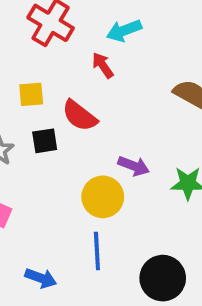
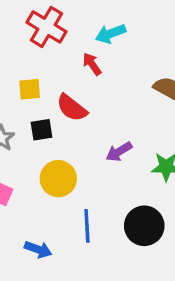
purple arrow: (134, 166) -> (119, 152), turned 128
yellow circle: (103, 197) -> (58, 179), moved
black circle: (163, 278) -> (144, 226), moved

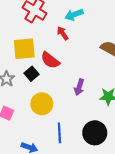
yellow square: (30, 89) -> (24, 49), size x1.6
black square: (41, 130) -> (31, 74), turned -32
purple arrow: (119, 152) -> (79, 87), turned -42

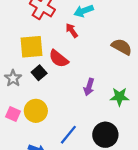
yellow circle: (42, 104) -> (36, 111), moved
blue line: (59, 133) -> (68, 135), turned 42

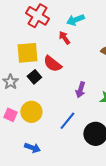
blue line: (68, 135) -> (67, 121), moved

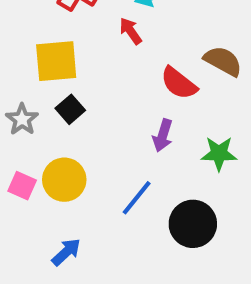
red semicircle: (52, 64) -> (179, 83), moved
blue arrow: (32, 148) -> (66, 252), turned -63

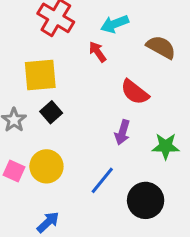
brown semicircle: (223, 61) -> (161, 47), moved

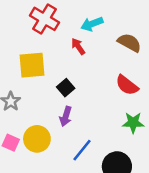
red semicircle: (135, 92) -> (127, 85), moved
black square: (51, 112) -> (66, 88), moved
purple arrow: (122, 132) -> (66, 116), moved

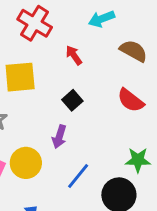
cyan arrow: (92, 24) -> (101, 19), moved
black square: (66, 88) -> (72, 100), moved
green star: (133, 123) -> (138, 160), moved

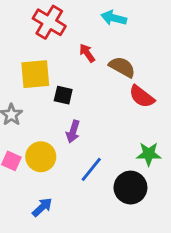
cyan arrow: (101, 19) -> (114, 18), turned 35
brown semicircle: (133, 51) -> (122, 67), moved
black square: (72, 100) -> (63, 95), moved, turned -36

